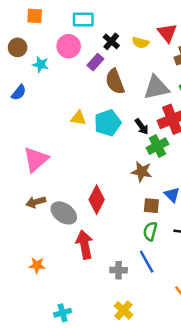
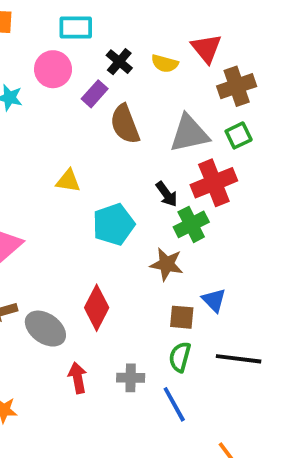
cyan pentagon: (108, 123) -> (114, 224), moved
red arrow: (84, 245) -> (78, 378), size x0.7
gray cross: (119, 270) -> (131, 378), moved

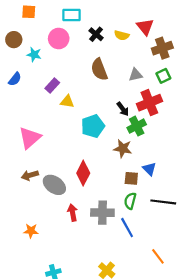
purple rectangle: (95, 94) -> (52, 86), moved
gray triangle: (189, 134) -> (136, 75), size x0.6
gray cross: (131, 378) -> (102, 213), size x1.5

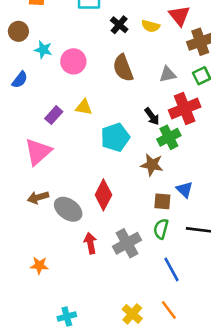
pink circle: (59, 39) -> (73, 61), moved
purple rectangle: (52, 86) -> (54, 115), moved
gray cross: (102, 213) -> (127, 243), turned -30
blue line: (127, 228) -> (171, 269), moved
orange line: (158, 256) -> (169, 310), moved

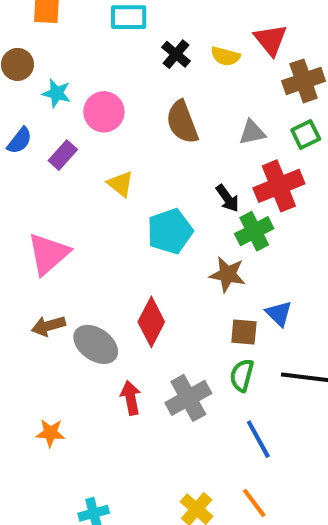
yellow triangle: (84, 107) -> (120, 184), turned 30
purple rectangle: (54, 115) -> (63, 155), moved

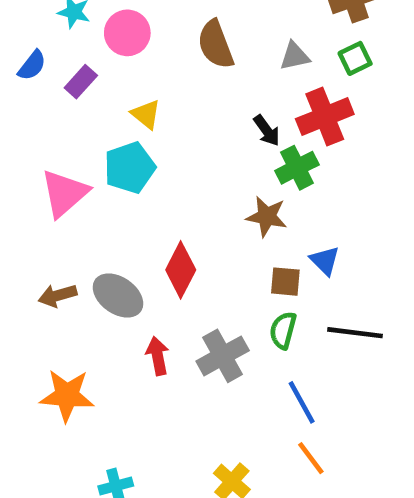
cyan pentagon: (170, 231) -> (130, 168), moved
brown arrow: (48, 326) -> (58, 295), moved
orange star: (50, 433) -> (67, 395), size x1.6
orange line: (254, 503) -> (311, 458), moved

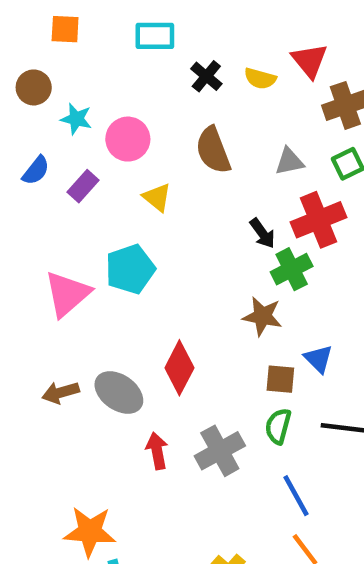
yellow triangle: (146, 114) -> (157, 197), moved
orange star: (67, 395) -> (90, 532), moved

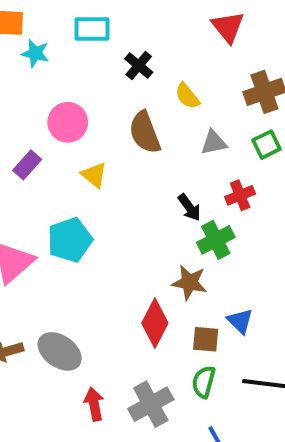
red triangle: (310, 61) -> (228, 27), moved
yellow semicircle: (260, 79) -> (187, 96), moved, turned 36
cyan star: (76, 119) -> (35, 53), moved
red cross: (319, 220) -> (240, 195), size x0.6
red diamond: (179, 368) -> (155, 323), moved

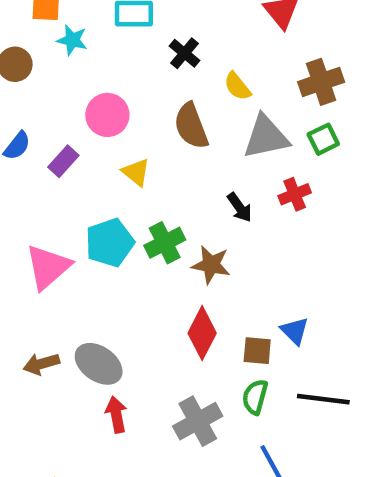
gray triangle: (214, 143) -> (266, 137), size x1.6
green cross: (216, 240) -> (165, 243), moved
brown star: (189, 282) -> (211, 265), moved
red arrow: (94, 404) -> (116, 415), moved

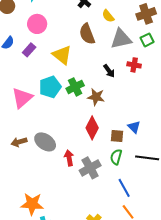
pink circle: (107, 115) -> (37, 24), moved
yellow triangle: (136, 172) -> (62, 55), size x1.5
red cross: (295, 194) -> (134, 65), turned 32
red arrow: (116, 415) -> (69, 158), moved

